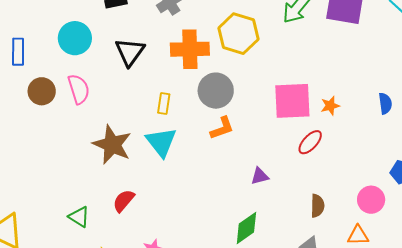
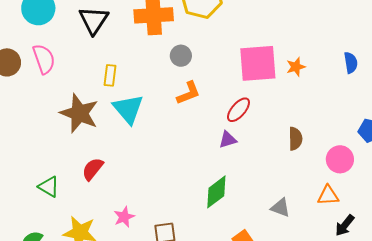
gray circle: (216, 91) -> (181, 56), size x0.6
yellow rectangle: (164, 104) -> (110, 75), moved
red ellipse: (310, 142) -> (238, 110), moved
brown semicircle: (317, 206) -> (295, 139), moved

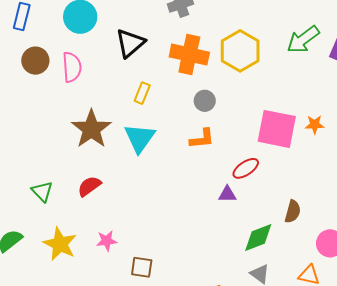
orange star: (296, 67) -> (315, 125), moved
yellow rectangle: (110, 75) -> (142, 93), moved
green diamond: (216, 192) -> (258, 237), moved

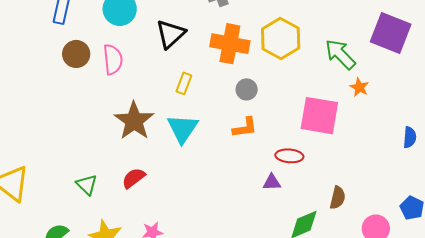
green arrow: (303, 39) -> (340, 54), moved, turned 84
orange star: (315, 125) -> (359, 87), moved, turned 30
red ellipse: (246, 168) -> (289, 156), turned 40

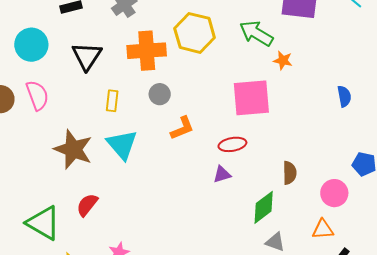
gray circle: (247, 89) -> (160, 94), moved
green triangle: (87, 185) -> (43, 223), size x1.6

